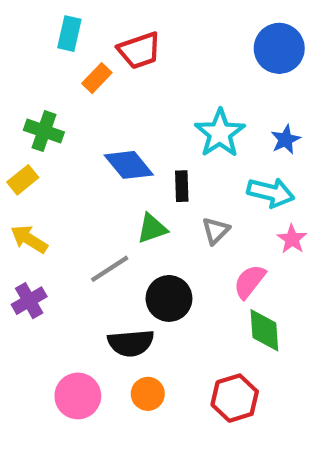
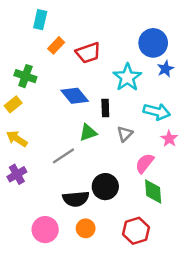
blue circle: (279, 48) -> (153, 43), moved
red trapezoid: (139, 50) -> (88, 53), moved
blue star: (286, 140) -> (165, 69), moved
black circle: (169, 298) -> (105, 187), moved

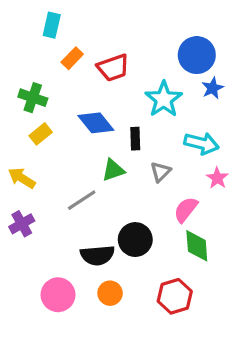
yellow rectangle: (13, 104) -> (41, 134), moved

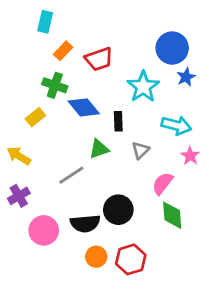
green cross: (33, 98) -> (55, 85), moved
pink circle: (58, 295) -> (44, 230), moved
red hexagon: (175, 296) -> (131, 259), moved

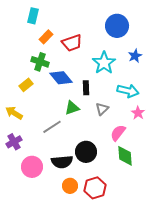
blue circle: (172, 48) -> (117, 26), moved

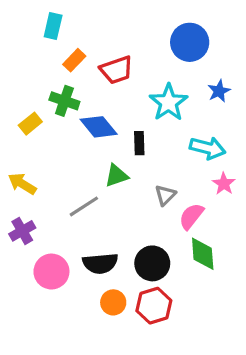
yellow rectangle: (26, 85) -> (30, 124), moved
gray triangle: (102, 109) -> (165, 195), moved
black circle: (86, 152) -> (152, 263), moved

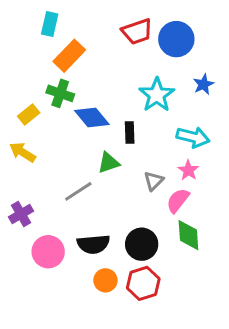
orange rectangle: (74, 60) -> (69, 56), size x1.5
red trapezoid: (116, 70) -> (137, 32), moved
yellow arrow: (22, 184) -> (23, 152), moved
pink star: (224, 184) -> (188, 170), moved

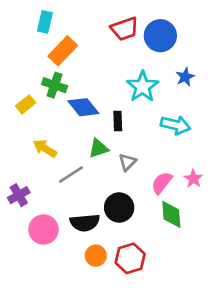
yellow arrow: (23, 152) -> (45, 148), moved
pink star: (188, 170) -> (193, 179), moved
gray triangle: (154, 181) -> (127, 162), moved
black circle: (142, 244) -> (119, 208), moved

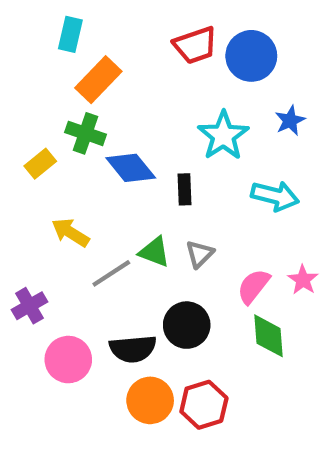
green triangle: (99, 148) -> (154, 252), moved, turned 40
orange circle: (96, 256) -> (150, 400), size x1.4

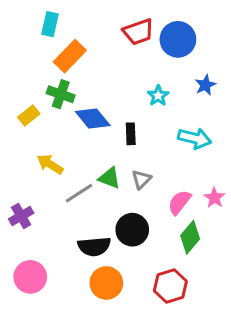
cyan star: (223, 136) -> (158, 96), size x0.6
green diamond: (268, 336) -> (190, 237), turned 44
pink circle: (68, 360) -> (30, 277), moved
red hexagon: (204, 405) -> (170, 286), moved

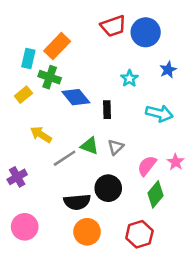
cyan rectangle: (50, 24) -> (28, 58), moved

